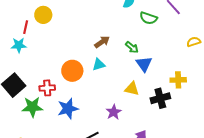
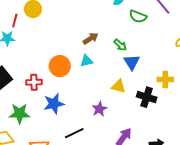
black cross: (160, 98) -> (147, 97), turned 30
green star: (32, 107) -> (19, 114), moved

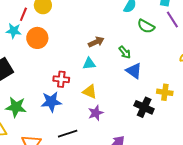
blue triangle: (132, 62) -> (134, 71), turned -30
orange circle: (60, 66) -> (37, 38), moved
red cross: (34, 82) -> (61, 79), moved
yellow triangle: (119, 86) -> (90, 92), moved

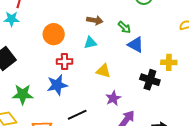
orange circle: (37, 38) -> (54, 34), moved
brown arrow: (96, 42) -> (95, 20), turned 42
yellow triangle: (90, 92) -> (103, 71), moved
purple star: (96, 113) -> (113, 98), moved

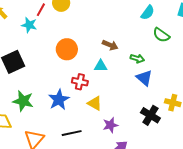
green arrow: (124, 27) -> (137, 59), turned -40
red cross: (65, 61) -> (80, 82), moved
yellow triangle: (103, 71) -> (95, 103), moved
blue star: (57, 85) -> (59, 100), turned -30

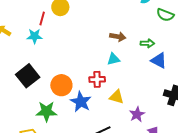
orange circle: (67, 49) -> (61, 85), moved

